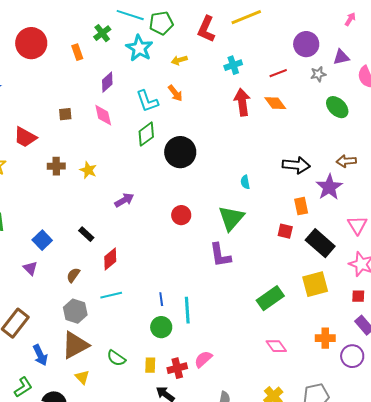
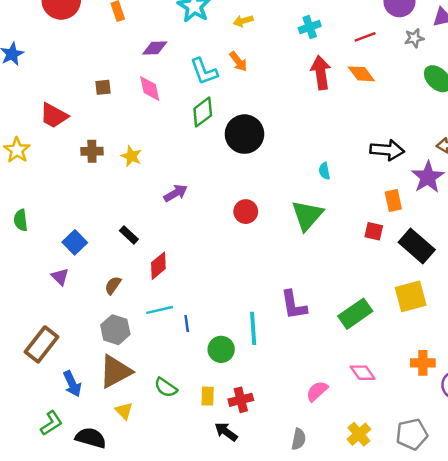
purple diamond: (107, 82) -> (155, 48), turned 40
purple L-shape: (220, 255) -> (294, 305), moved
blue line: (161, 299) -> (187, 323), moved
pink semicircle: (203, 359) -> (317, 391), moved

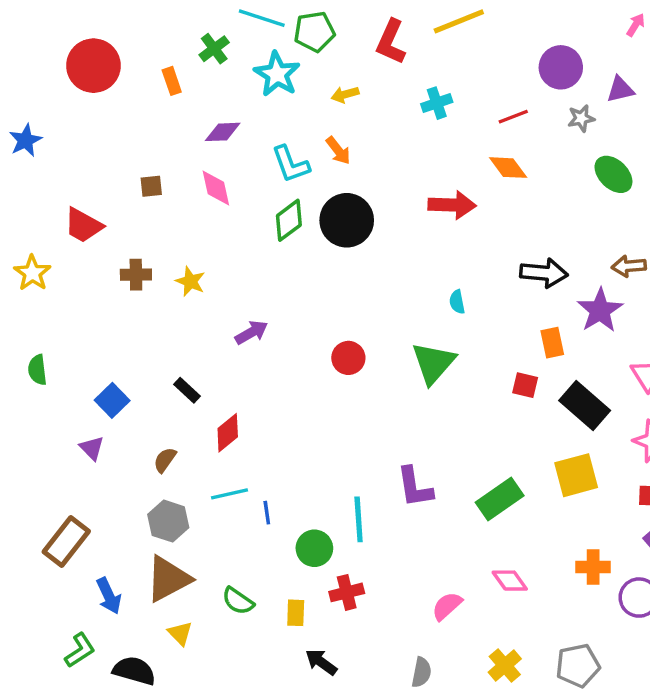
red arrow: (321, 73) -> (452, 205), moved, turned 100
black circle: (244, 134) -> (347, 220), moved
red cross: (241, 400) -> (347, 592), moved

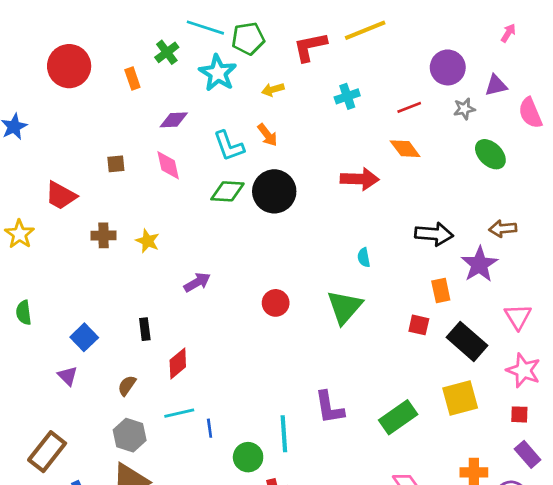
red L-shape: (391, 42) -> (310, 47), turned 54
green diamond: (289, 220) -> (227, 191), turned 40
black rectangle: (187, 390) -> (145, 329), turned 40

